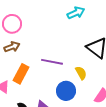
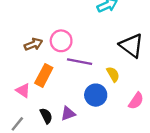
pink circle: (12, 24) -> (61, 41), moved

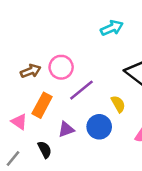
purple line: (80, 62) -> (81, 90), turned -50
purple triangle: (68, 113) -> (66, 129), moved

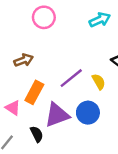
pink circle: (61, 67) -> (44, 17), moved
yellow semicircle: (118, 104) -> (99, 82), moved
purple triangle: (66, 129) -> (57, 115), size x1.6

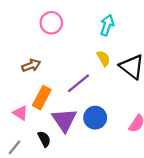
cyan arrow: (100, 20) -> (107, 25), turned -48
yellow semicircle: (99, 82) -> (103, 58), moved
purple triangle: (57, 115) -> (64, 120), turned -44

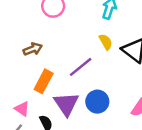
pink triangle: (20, 113) -> (22, 109), moved

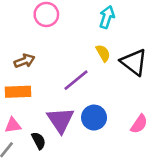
orange rectangle: (44, 81) -> (18, 92), moved, turned 60
pink triangle: (22, 109) -> (13, 125), turned -42

